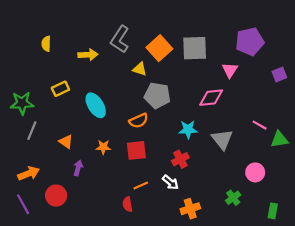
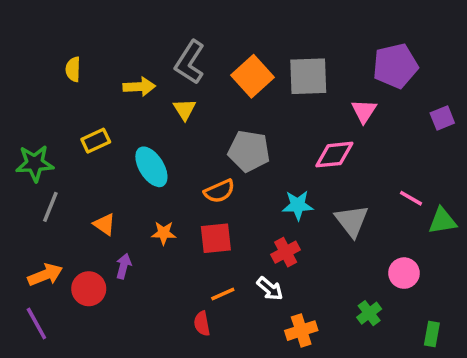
yellow triangle: (140, 69) -> (185, 109), moved, turned 40
red circle: (56, 196) -> (89, 289), moved

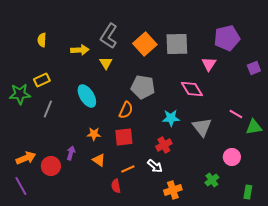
yellow rectangle: (96, 141) -> (42, 80), moved
pink diamond: (334, 155) -> (192, 89), turned 65
orange semicircle: (219, 191) -> (126, 110), turned -42
gray line: (50, 207) -> (48, 109), moved
orange triangle: (104, 224) -> (99, 160), moved

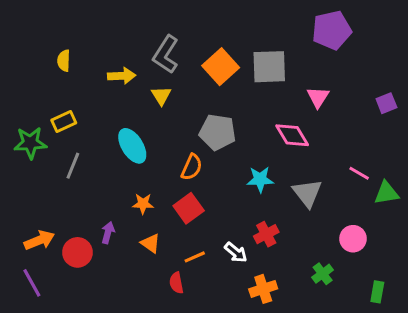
purple pentagon: (227, 38) -> (332, 30), moved
red square: (124, 137) -> (189, 208), turned -30
red cross: (164, 145) -> (266, 234), moved

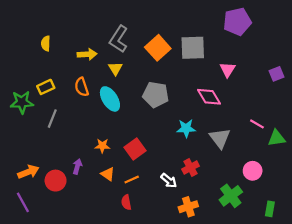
cyan ellipse: (132, 146) -> (110, 99), moved
orange semicircle: (192, 167) -> (82, 87), moved, turned 138
orange line: (195, 257) -> (132, 179), moved
green cross: (323, 274) -> (231, 196), size x1.5

